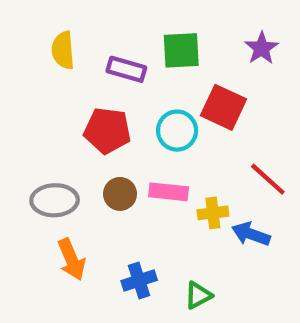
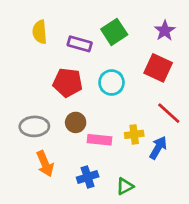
green square: (181, 50) -> (114, 32), turned -30
red square: (223, 107) -> (158, 68), moved
pink rectangle: (169, 192) -> (100, 140), moved
blue arrow: (251, 234) -> (158, 148), turned 100

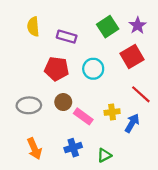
green square: (114, 32) -> (108, 27), moved
red square: (158, 68) -> (132, 57), turned 35
pink rectangle: (100, 140) -> (83, 116), turned 30
orange arrow: (45, 164) -> (34, 149), moved

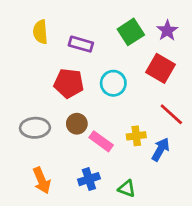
red square: (132, 57) -> (161, 68), turned -30
green triangle: (104, 155) -> (127, 189), turned 48

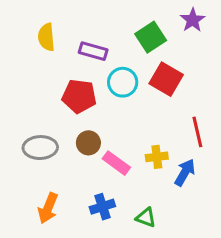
purple star: (167, 31) -> (193, 20), moved
red square: (161, 68) -> (166, 79), moved
cyan circle: (113, 83) -> (123, 82), moved
red line: (171, 114) -> (197, 132), turned 35
orange arrow: (42, 180) -> (48, 208), turned 45

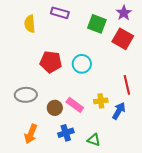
green square: (151, 37) -> (97, 24), turned -36
purple rectangle: (93, 51) -> (60, 13), moved
red square: (166, 79) -> (123, 39), moved
cyan circle: (123, 82) -> (82, 64), moved
brown circle: (88, 143) -> (55, 108), moved

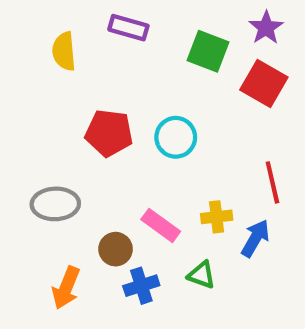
brown circle: (55, 108) -> (116, 249), moved
green triangle: (94, 140) -> (202, 275), moved

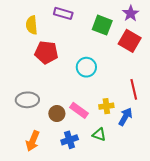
red pentagon: (109, 133) -> (46, 52), moved
brown circle: (116, 249) -> (57, 114), moved

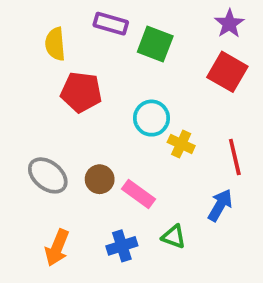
green square: (102, 25) -> (155, 44), moved
gray ellipse: (27, 100) -> (48, 175), turned 40
yellow cross: (106, 106) -> (181, 144), moved, turned 32
brown circle: (57, 114) -> (100, 179), moved

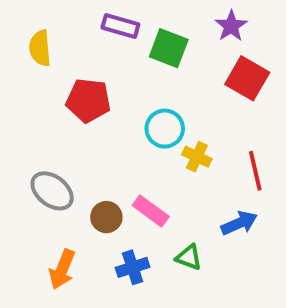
purple star: (229, 24) -> (231, 26), moved
yellow semicircle: (55, 44) -> (40, 48), moved
brown circle: (100, 179) -> (106, 217), moved
blue arrow: (220, 205) -> (239, 223), turned 36

